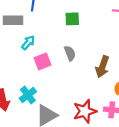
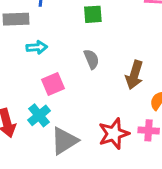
cyan arrow: (28, 43) -> (37, 47), turned 48
pink square: (42, 61) -> (53, 84), moved

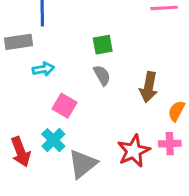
green square: (93, 14) -> (103, 45), moved
pink square: (53, 84) -> (65, 106), turned -30

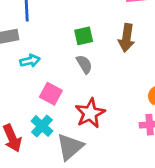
brown arrow: (149, 87) -> (127, 38), moved
red star: (134, 151) -> (90, 113), moved

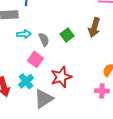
green square: (84, 36) -> (67, 35), moved, turned -32
gray semicircle: (84, 64) -> (44, 40), moved

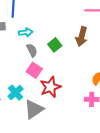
cyan arrow: (24, 34) -> (26, 32), moved
pink square: (35, 59) -> (34, 70), moved

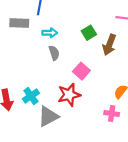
green square: (55, 45) -> (89, 33), moved
pink square: (34, 70) -> (81, 71), moved

